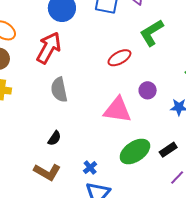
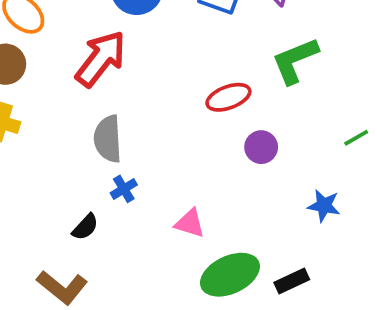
purple circle: (148, 90) -> (261, 147), moved
pink triangle: (117, 110) -> (190, 223), moved, size x0.6
blue cross: (90, 168) -> (124, 189), moved

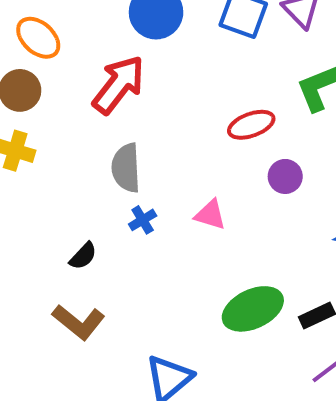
pink triangle: (190, 223) -> (210, 215), moved
black semicircle: (85, 227) -> (83, 256), moved

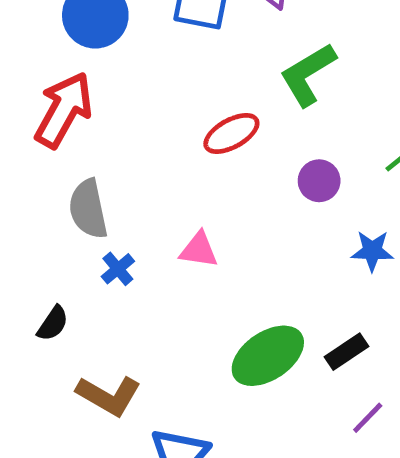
purple circle: (285, 176) -> (319, 181), moved
brown L-shape: (79, 322) -> (109, 396), moved

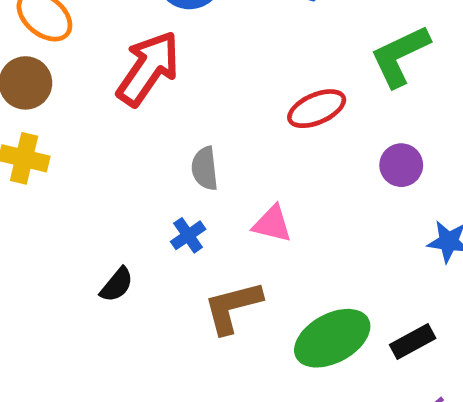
gray semicircle: (88, 209) -> (205, 168), moved, size x0.7
brown L-shape: (109, 396) -> (233, 307), moved, turned 130

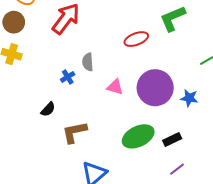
purple circle: (401, 165) -> (155, 88), moved, size x2.0
blue cross: (188, 235) -> (68, 77), moved
brown L-shape: (233, 307) -> (74, 132), moved

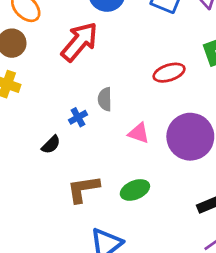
black semicircle: (48, 109) -> (51, 145), moved
green ellipse: (138, 136) -> (135, 190), moved, size x0.7

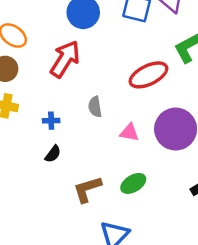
red ellipse: (169, 73) -> (148, 75), size x1.4
blue cross: (78, 117) -> (51, 121), moved, turned 35

